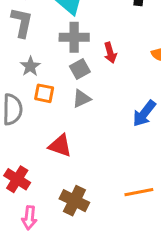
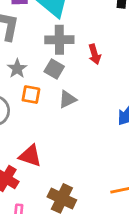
gray square: (80, 69) -> (54, 69), moved, turned -30
red triangle: (60, 146) -> (30, 156), moved

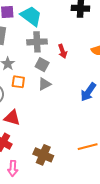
gray square: (54, 69) -> (42, 65), moved
red triangle: (30, 156) -> (12, 118), moved

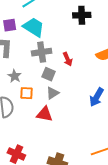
red triangle: (12, 118) -> (44, 114), moved

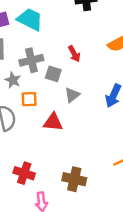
gray cross: (42, 52) -> (31, 60), moved
gray triangle: (53, 93) -> (72, 95), moved

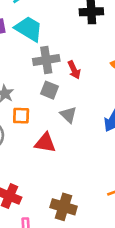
gray cross: (31, 60) -> (46, 60), moved
gray triangle: (72, 95) -> (68, 115), turned -42

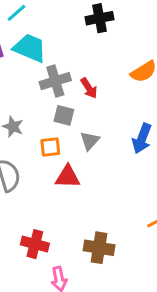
gray triangle: (68, 115) -> (90, 141), turned 36
orange square: (21, 116) -> (50, 147), moved

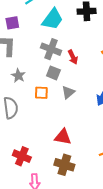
cyan trapezoid: (30, 48) -> (53, 19), moved, turned 95
gray cross: (55, 81) -> (51, 49), turned 30
red triangle: (68, 177) -> (63, 137), moved

